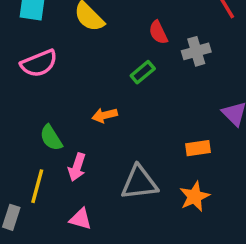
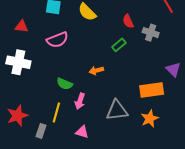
gray cross: (196, 51) -> (151, 33), turned 35
green semicircle: (51, 138) -> (65, 84), turned -35
orange rectangle: (198, 148) -> (152, 90), size x1.6

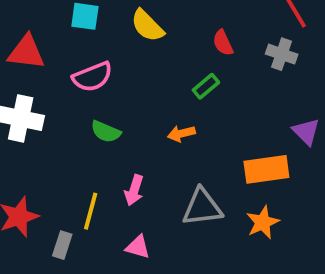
red triangle: (22, 26) -> (26, 52), size x1.5
gray cross: (151, 33) -> (282, 54), moved
orange arrow: (96, 70) -> (181, 134), moved
green semicircle: (65, 84) -> (106, 132), moved

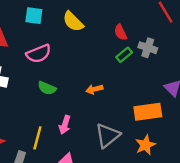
gray cross: (282, 54) -> (148, 48), moved
green rectangle: (206, 86) -> (124, 55), moved
gray triangle: (202, 207) -> (107, 135), turned -32

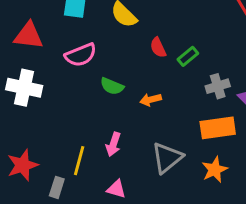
red semicircle: (121, 32) -> (158, 47), moved
gray cross: (148, 48) -> (218, 86), moved, turned -36
green semicircle: (47, 88) -> (112, 86), moved

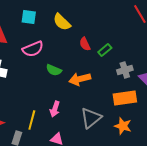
orange arrow: (151, 100) -> (80, 79), size x1.5
orange star: (215, 170) -> (123, 126), turned -30

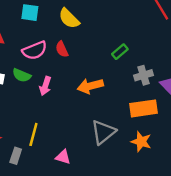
red semicircle: (85, 44) -> (62, 49), moved
green semicircle: (54, 70) -> (22, 75), moved
pink arrow: (55, 109) -> (45, 86), moved

